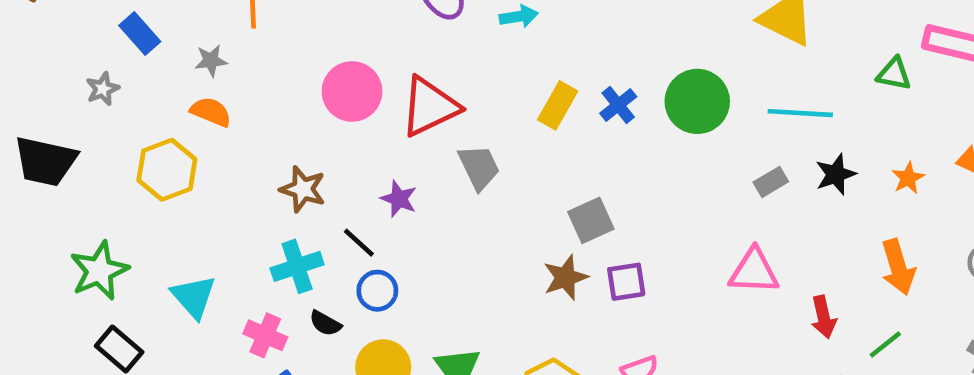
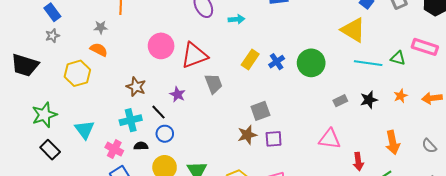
blue rectangle: (140, 34) -> (52, 12), moved
cyan line: (800, 113) -> (368, 63), moved
orange star: (908, 178) -> (401, 96), moved
black semicircle: (325, 323) -> (141, 146), turned 144

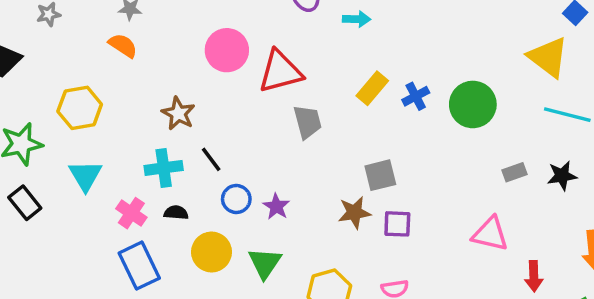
yellow hexagon: (77, 73) -> (80, 108), moved
purple star: (178, 94) -> (276, 206), moved
blue circle: (165, 134) -> (236, 199), moved

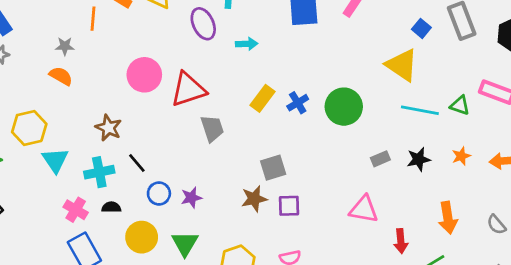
cyan triangle: (85, 176) -> (55, 160), moved
purple star: (276, 206) -> (191, 198), turned 30

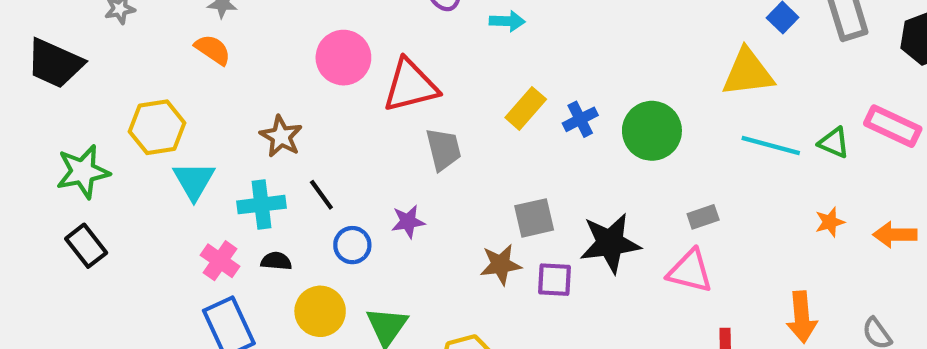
yellow triangle: (402, 65) -> (748, 73), turned -45
black star: (419, 159) -> (610, 243), moved, size x1.6
purple star: (191, 198) -> (408, 222), moved
pink triangle: (364, 209) -> (690, 271), moved

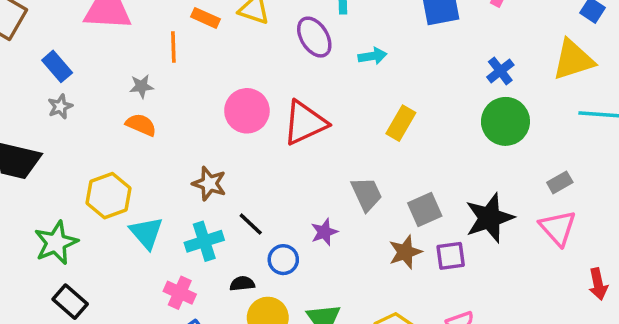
blue cross: (580, 119) -> (500, 71), moved
gray trapezoid: (443, 149) -> (367, 194), moved
black semicircle: (276, 261) -> (242, 284), moved
pink triangle: (690, 271) -> (558, 228), turned 45

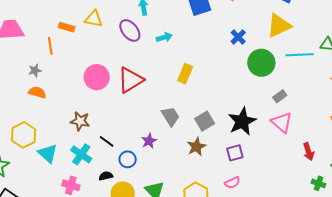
green circle: (505, 121) -> (261, 63), moved
cyan cross: (204, 241) -> (81, 154), turned -30
purple square: (451, 256) -> (235, 153), moved

